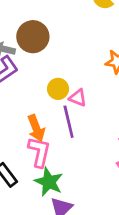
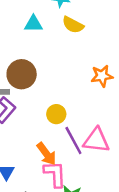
pink triangle: (78, 98) -> (96, 140), moved, size x1.6

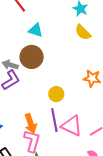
cyan triangle: (33, 24) -> (36, 30), moved
yellow circle: (56, 114) -> (56, 94), moved

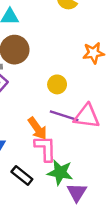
purple line: (54, 120) -> (64, 116), turned -45

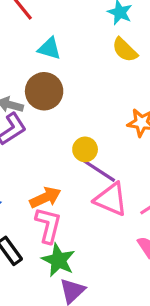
purple line: (64, 116) -> (99, 170), moved
orange arrow: (37, 128) -> (45, 197), turned -95

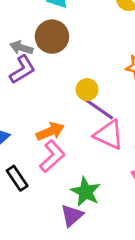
pink L-shape: (48, 225) -> (52, 156), turned 32
green star: (58, 260) -> (86, 192), moved

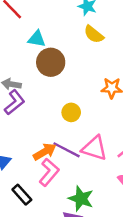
brown circle: (52, 37) -> (51, 62), moved
purple line: (98, 109) -> (67, 150), moved

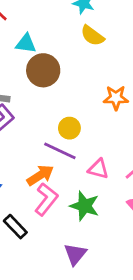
pink triangle: (94, 148) -> (98, 169), size x0.7
purple line: (67, 150) -> (60, 151), moved
green star: (81, 199) -> (85, 206), moved

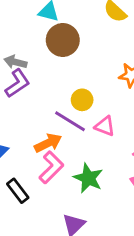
pink triangle: (98, 169) -> (105, 126), moved

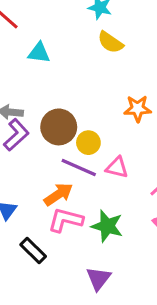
brown circle: (63, 40) -> (59, 127), moved
pink L-shape: (51, 167) -> (66, 220), turned -112

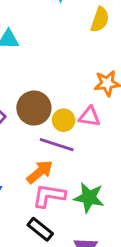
yellow semicircle: (110, 42) -> (100, 20), moved, turned -100
pink triangle: (117, 167) -> (90, 117), moved
black rectangle: (33, 250) -> (40, 229), moved

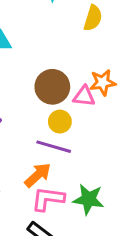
brown circle: (34, 108) -> (52, 87), moved
pink triangle: (90, 117) -> (84, 96), moved

